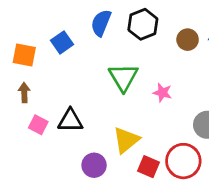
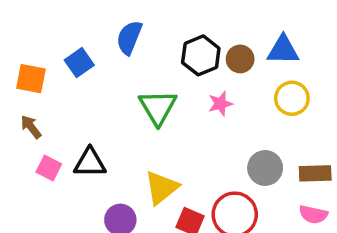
black hexagon: (143, 24) -> (201, 55), moved
brown arrow: (24, 93) -> (31, 127), turned -36
pink star: (162, 93) -> (220, 104), moved, turned -30

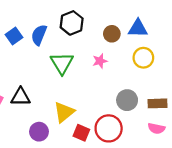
blue semicircle: (129, 38) -> (39, 35), moved
black hexagon: (201, 55) -> (72, 23), moved

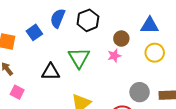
brown circle: (112, 34) -> (121, 39), moved
blue semicircle: (39, 35) -> (58, 18), moved
black triangle: (21, 97) -> (51, 72), moved

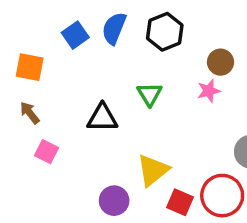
blue square: (34, 32) -> (75, 35), moved
green triangle: (79, 58) -> (150, 94), size x0.7

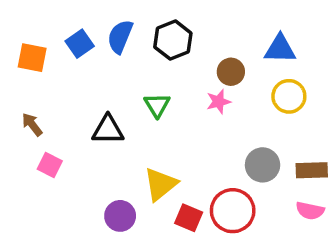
orange square: (30, 67) -> (32, 58), moved

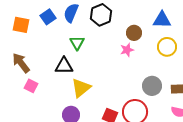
green triangle: (157, 105) -> (77, 43), moved
brown arrow: (32, 124) -> (21, 63), size x1.5
yellow triangle: (161, 184) -> (81, 88), moved

